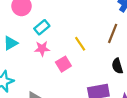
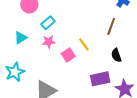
yellow line: (80, 44) -> (84, 44), moved

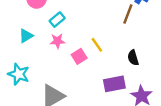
brown line: (111, 26) -> (128, 14), moved
cyan star: (15, 72) -> (19, 74), turned -30

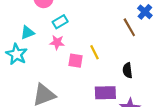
brown line: (128, 14) -> (129, 27), turned -60
pink square: (79, 56) -> (76, 61), turned 32
cyan star: (19, 74) -> (17, 54), moved

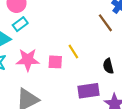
cyan rectangle: (60, 22) -> (20, 24), moved
pink star: (57, 42) -> (28, 60), moved, size x1.5

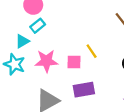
purple rectangle: (89, 91) -> (84, 90), moved

